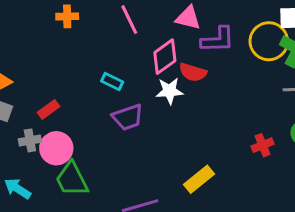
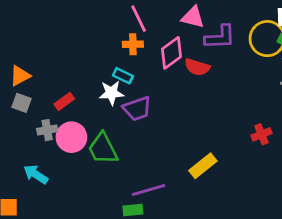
orange cross: (67, 16) -> (133, 44), moved
white star: (170, 91) -> (111, 93), moved
green trapezoid: (72, 179) -> (103, 149), moved

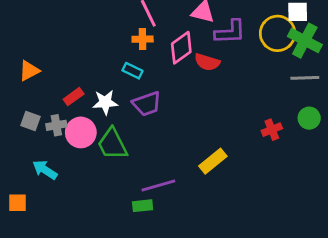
white star: (111, 93) -> (105, 102), moved
gray square: (21, 103) -> (31, 121), moved

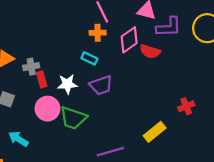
red rectangle: (74, 97) -> (42, 79), turned -70
gray cross: (56, 125) -> (31, 67), moved
red cross: (272, 130) -> (186, 106), moved
green trapezoid: (112, 144) -> (73, 118), turned -44

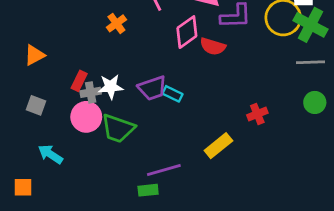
orange cross: (98, 33) -> (116, 23), moved, turned -35
cyan rectangle: (89, 58) -> (172, 94), moved
gray cross: (31, 67) -> (91, 92), moved
red rectangle: (42, 79) -> (79, 81), turned 42

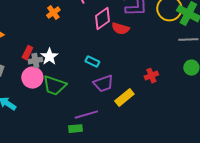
white star: (111, 87) -> (49, 57), turned -30
purple trapezoid: (152, 88) -> (103, 84), moved

